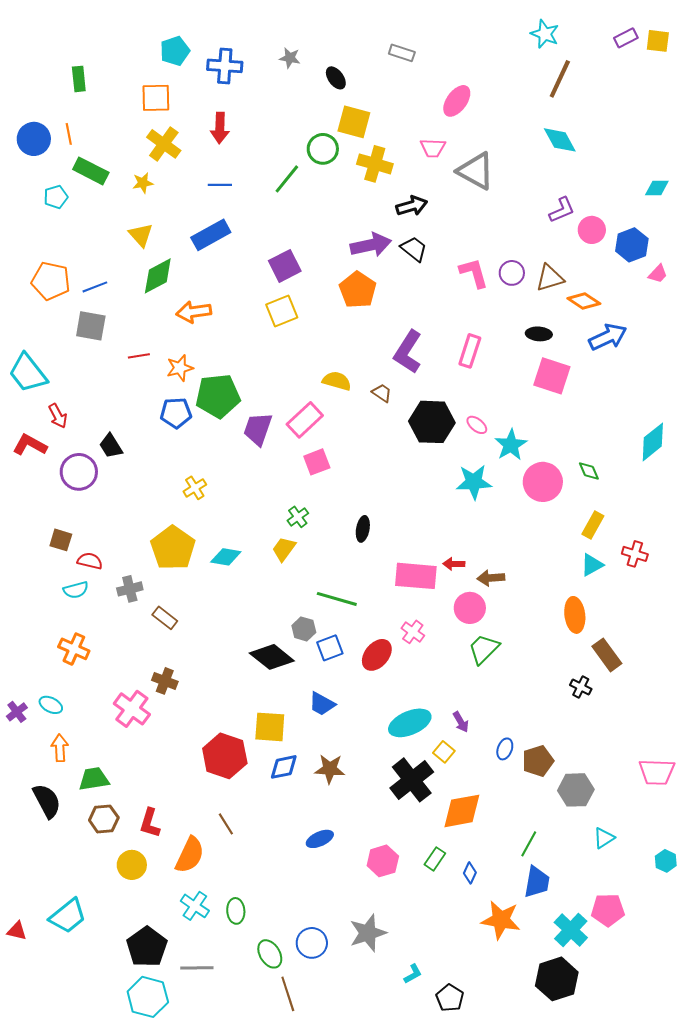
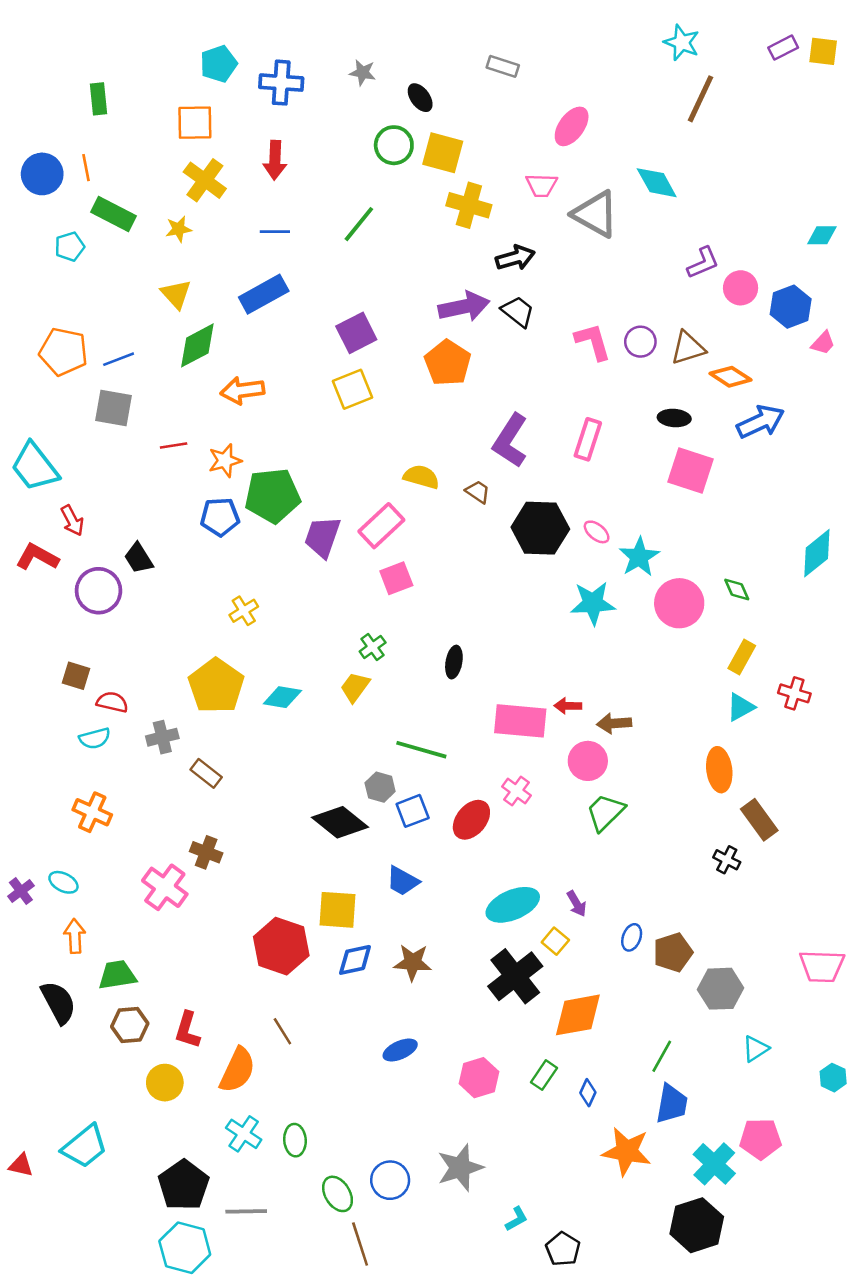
cyan diamond: (560, 140) -> (657, 183), moved
green circle: (323, 149) -> (394, 145), moved

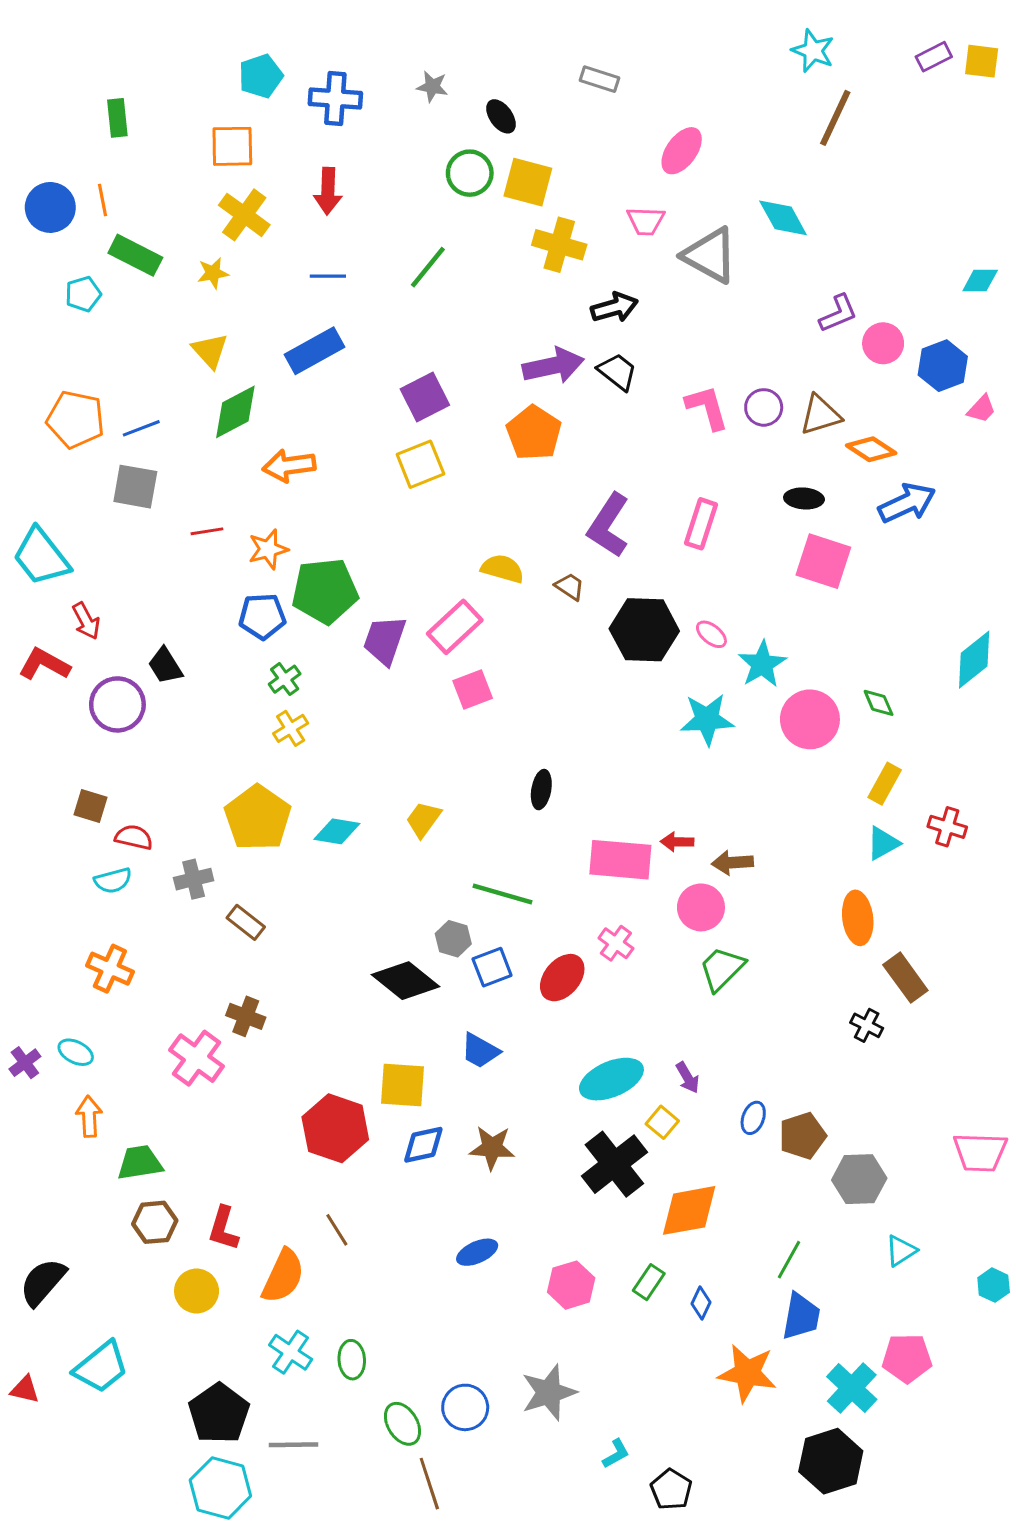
green cross: (373, 647) -> (285, 679), moved
black semicircle: (58, 1002) -> (43, 1282), moved, turned -111

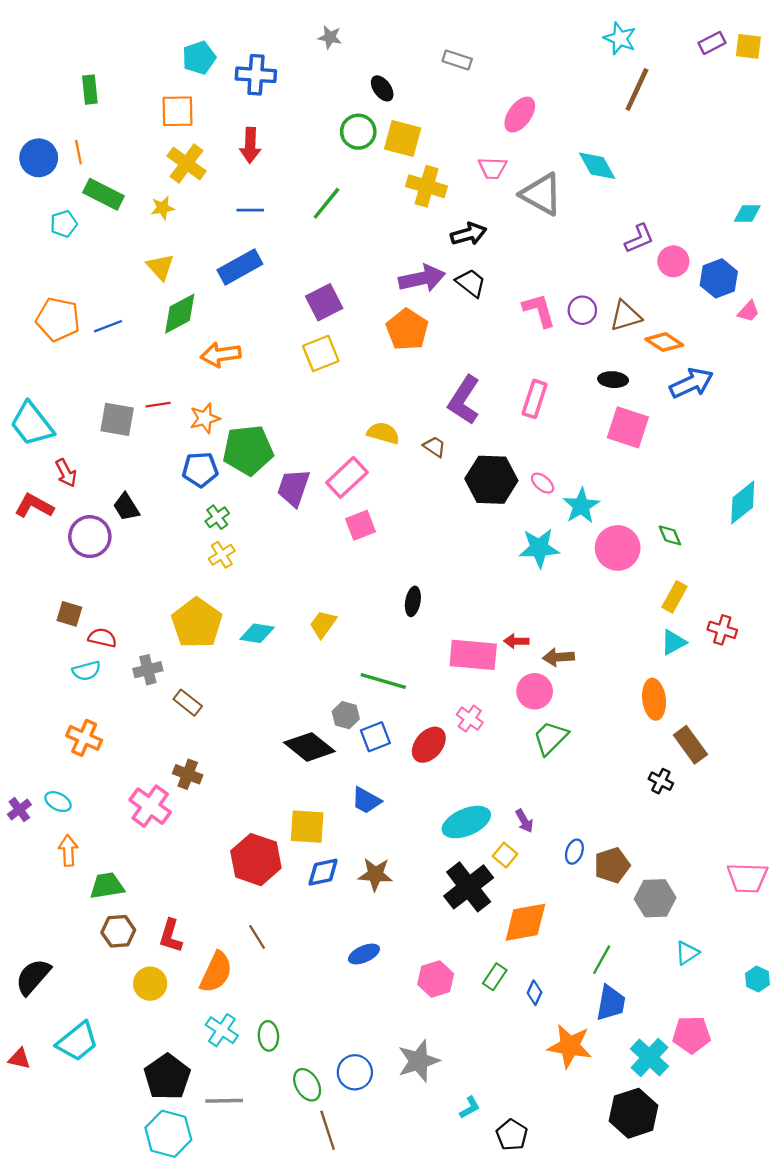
gray star: (432, 87) -> (330, 37), moved
gray square: (135, 487) -> (117, 419), moved

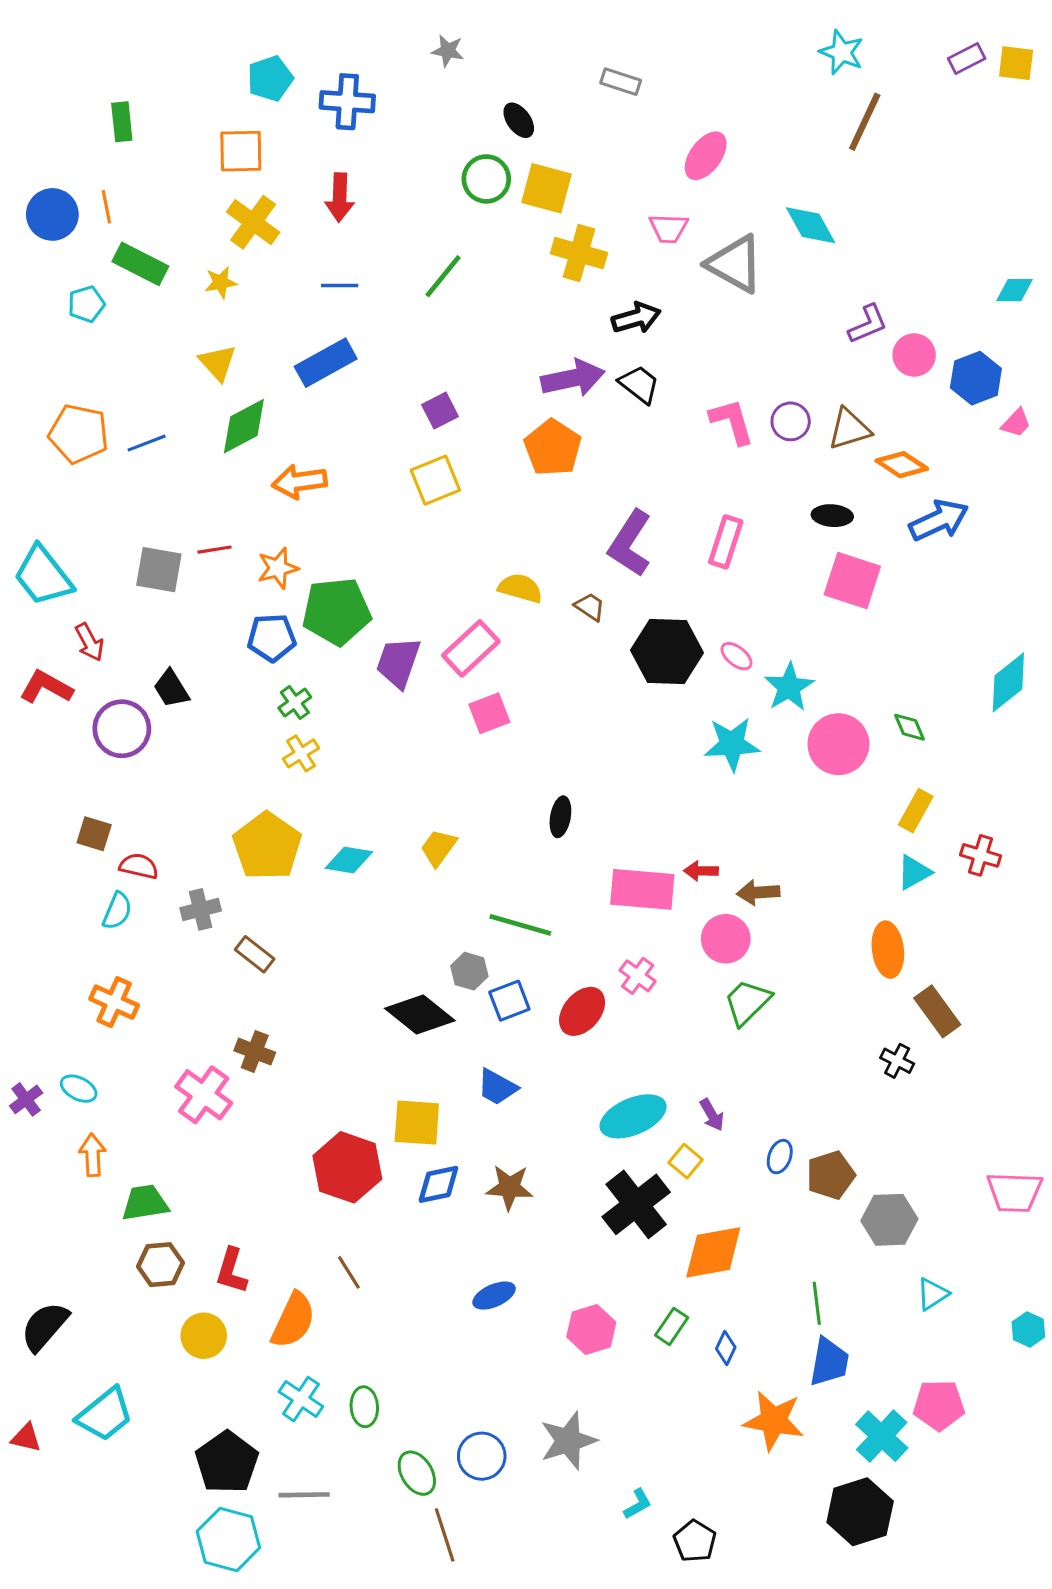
purple square: (324, 302) -> (440, 411), size x0.7
cyan semicircle: (86, 671) -> (117, 911), turned -52
green line: (602, 960) -> (817, 1303), turned -36

